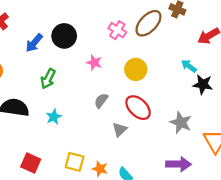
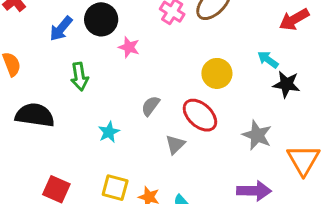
pink star: (94, 63) -> (129, 47), moved
yellow circle: (136, 69) -> (217, 73), moved
green arrow: (48, 79) -> (80, 77), turned -36
cyan star: (54, 117) -> (109, 132), moved

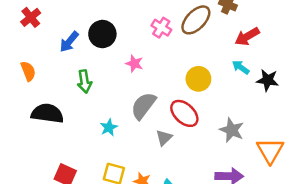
red arrow: (294, 19) -> (247, 37), moved
pink star: (129, 47) -> (134, 63), moved
black star: (286, 84) -> (268, 80), moved
gray semicircle: (151, 106) -> (143, 106), size x1.6

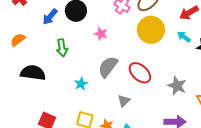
orange semicircle: (28, 71) -> (18, 40), turned -105
yellow circle: (198, 79) -> (151, 30), moved, size x1.4
gray triangle: (164, 138) -> (124, 101), moved

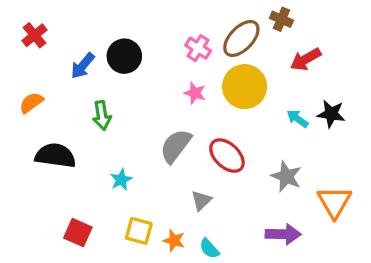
pink star: (101, 34) -> (195, 93), moved
cyan arrow: (184, 37) -> (298, 119), moved
cyan star: (81, 84) -> (121, 180), moved

